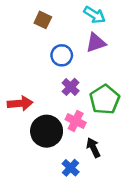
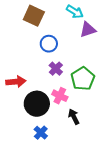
brown square: (43, 20) -> (34, 16), size x1.5
purple triangle: (96, 43) -> (88, 30), moved
blue cross: (71, 168) -> (41, 133), moved

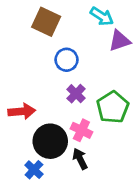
black arrow: (74, 117) -> (80, 159), moved
blue cross: (41, 133) -> (34, 170), moved

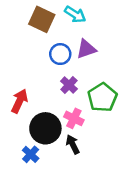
cyan arrow: (102, 16) -> (75, 14), moved
purple triangle: (119, 41) -> (86, 49), moved
red arrow: (22, 111) -> (19, 101), turned -60

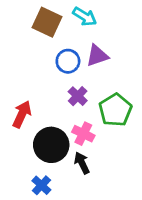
blue cross: (31, 154) -> (41, 185), moved

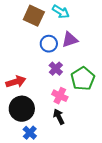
red arrow: (22, 114) -> (16, 82), turned 48
black circle: (51, 145) -> (22, 109), moved

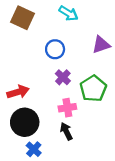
brown square: (34, 16) -> (22, 18), moved
purple triangle: (70, 40) -> (101, 45), moved
pink cross: (60, 96) -> (67, 108), turned -35

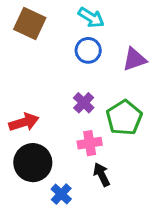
blue circle: (55, 49) -> (88, 50), moved
black arrow: (66, 131) -> (102, 175), moved
blue cross: (34, 149) -> (61, 194), moved

